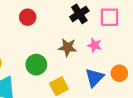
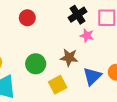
pink star: (95, 45) -> (87, 36), moved
brown star: (68, 47) -> (69, 58), moved

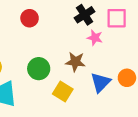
yellow square: (58, 85) -> (63, 92), turned -30

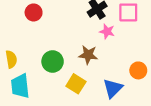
red circle: (30, 18) -> (34, 12), moved
blue triangle: (101, 82) -> (113, 88), moved

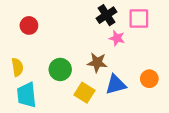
red circle: (34, 12) -> (29, 25), moved
blue triangle: (113, 88) -> (116, 85), moved, turned 30

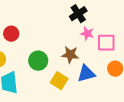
pink square: (139, 19) -> (106, 43), moved
red circle: (29, 25) -> (11, 34), moved

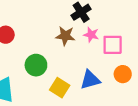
brown star: (70, 55) -> (65, 36), moved

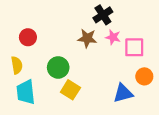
blue triangle: (90, 80) -> (123, 93), moved
yellow square: (60, 88) -> (70, 90), moved

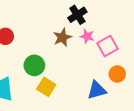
brown star: (87, 38) -> (62, 37), turned -30
pink square: (134, 47) -> (108, 46), turned -30

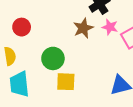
yellow square: (46, 87) -> (66, 82), turned -30

